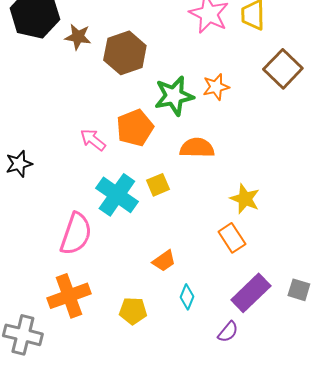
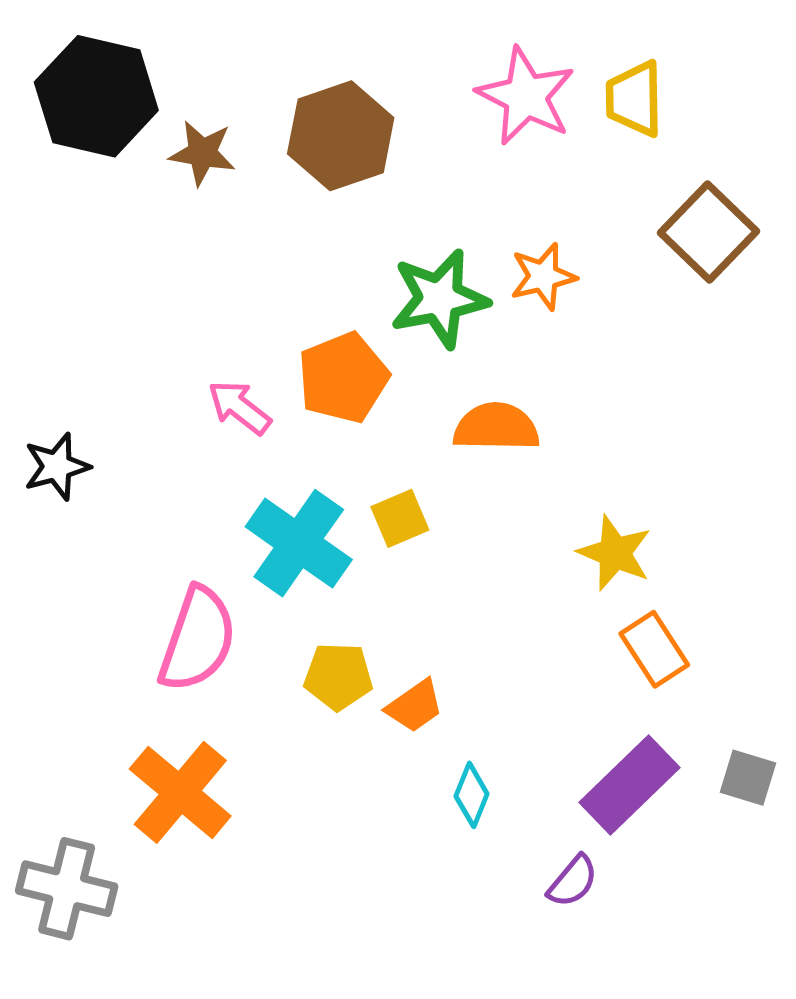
brown hexagon: (125, 53) -> (341, 136), moved
orange rectangle: (232, 238) -> (654, 649), moved
orange cross: (69, 296) -> (180, 792), turned -30
yellow pentagon: (133, 311) -> (338, 676), moved

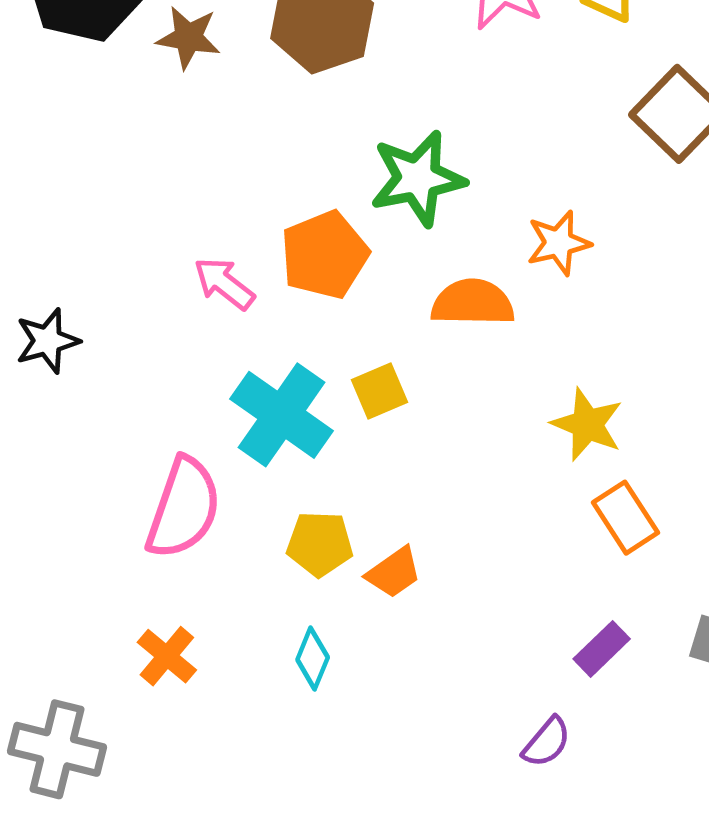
orange star: (543, 276) -> (559, 243), moved
purple rectangle: (630, 785) -> (602, 649), size x0.6
orange cross: (180, 792) -> (167, 656), size x0.6
cyan diamond: (472, 795) -> (313, 659), moved

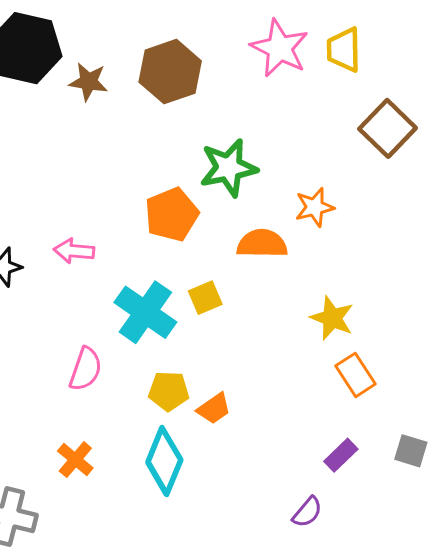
pink arrow: (224, 284) -> (74, 251), moved, turned -33
pink semicircle: (184, 508) -> (86, 369), size x0.7
cyan diamond: (313, 659) -> (164, 461), size x1.8

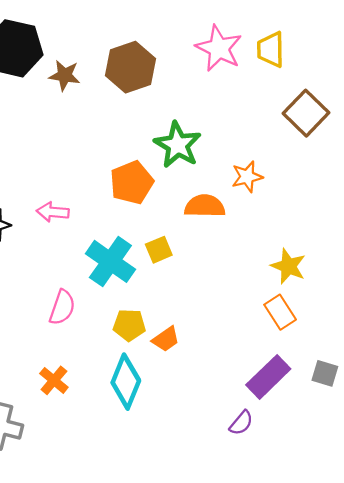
green star: (229, 168) -> (178, 145), turned -30
yellow star: (332, 318) -> (288, 266), moved
purple rectangle: (341, 455) -> (268, 377), size x1.6

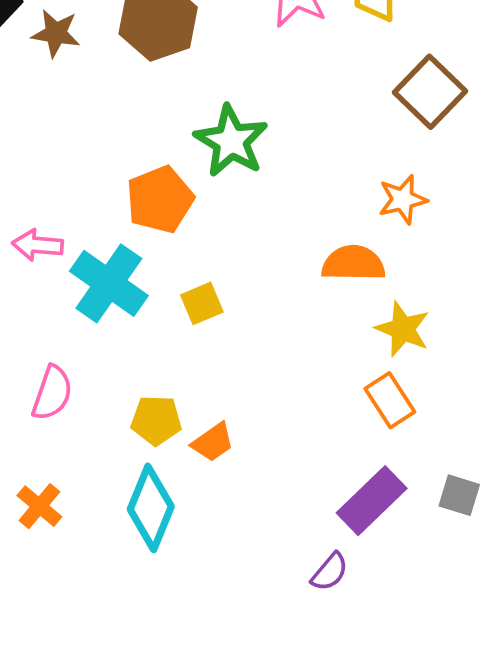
orange star: (247, 177) -> (403, 199), moved
orange semicircle: (205, 206) -> (353, 263), moved
cyan cross: (110, 261) -> (109, 283), moved

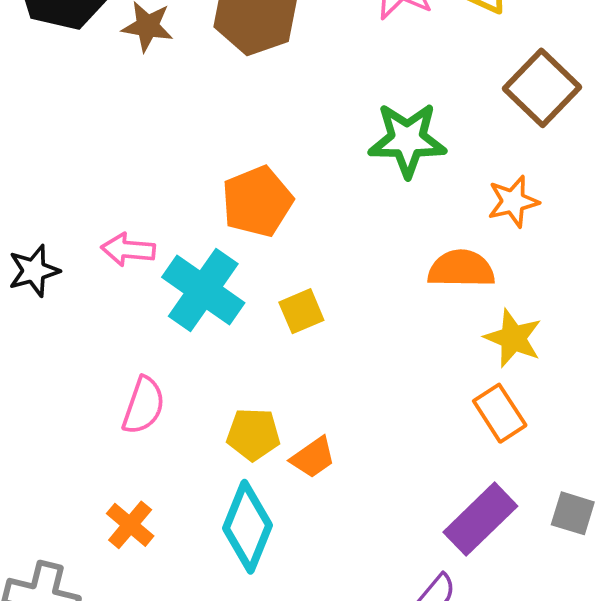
green star: (231, 141) -> (407, 140), moved, turned -30

